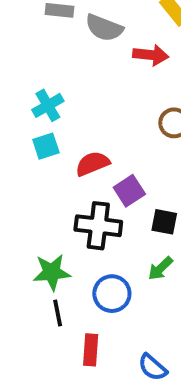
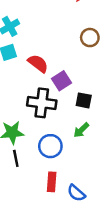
red semicircle: (92, 164) -> (38, 63), turned 60
red rectangle: (91, 350) -> (52, 182), moved

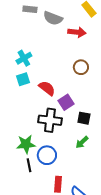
brown circle: (90, 38) -> (81, 67), moved
blue circle: (50, 146) -> (47, 155), moved

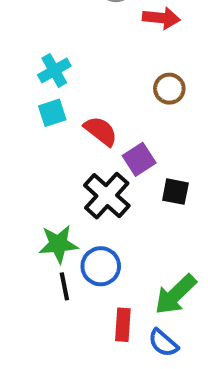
black cross: (50, 120) -> (107, 196), turned 35
green arrow: (82, 142) -> (175, 295), moved, size x1.6

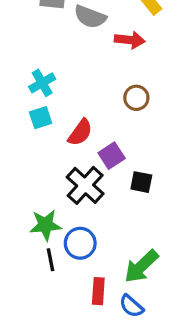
red semicircle: (101, 131) -> (80, 133), turned 88

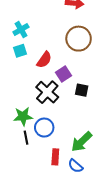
brown circle: (136, 98) -> (79, 39), size x1.6

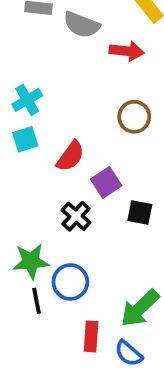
brown circle: (79, 39) -> (134, 117), size x0.7
black cross: (47, 92) -> (76, 216), size x0.7

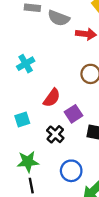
cyan square: (25, 139) -> (22, 119), moved
blue circle: (70, 282) -> (71, 171), moved

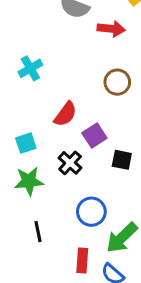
green star: (28, 162) -> (29, 181), moved

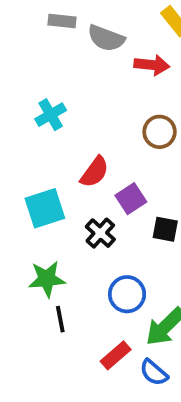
cyan square: (26, 143) -> (45, 208), size x1.5
green star: (29, 181) -> (47, 279), moved
red rectangle: (82, 260) -> (116, 355), turned 45

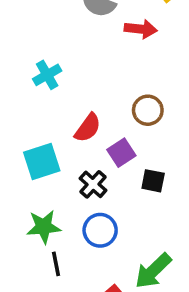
brown circle: (160, 132) -> (148, 110), moved
blue circle: (127, 294) -> (100, 230), moved

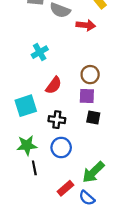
cyan cross: (47, 75) -> (40, 52), moved
purple square: (121, 153) -> (87, 96), moved, turned 35
black cross: (93, 184) -> (57, 120), turned -35

